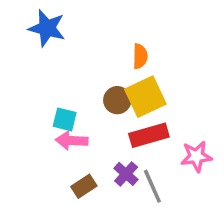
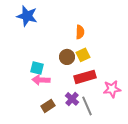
yellow square: (145, 97) -> (83, 55), size x0.6

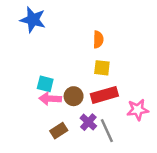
yellow square: (83, 55) -> (102, 68), turned 32
brown circle: (67, 57) -> (74, 96), moved

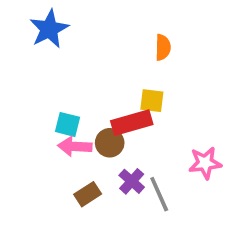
blue star: (33, 20) -> (49, 29), turned 30
orange semicircle: (98, 39) -> (163, 47), moved
red rectangle: (104, 95) -> (132, 123), moved

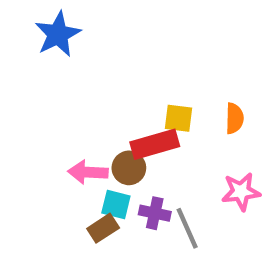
orange semicircle: (163, 47) -> (234, 118), moved
cyan square: (67, 124) -> (116, 205), moved
purple cross: (132, 181) -> (155, 213), turned -30

